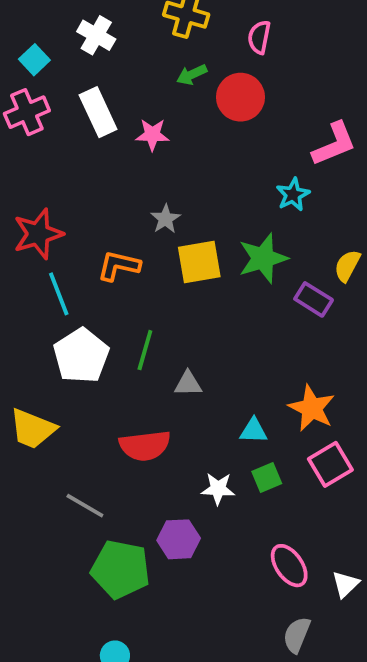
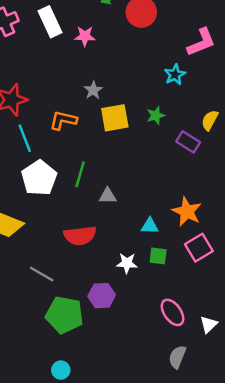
green star: (263, 258) -> (156, 115), size x0.6
green square: (267, 477) -> (158, 256), turned 30

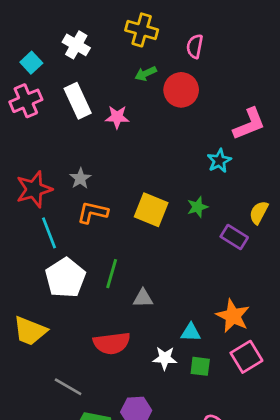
gray star: (93, 90) -> (80, 178), moved
yellow square: (115, 118) -> (151, 210), turned 32
white star: (127, 263) -> (165, 358), moved

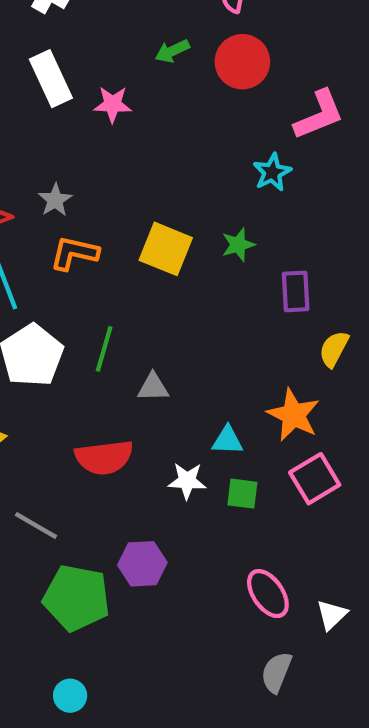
green arrow: (146, 74) -> (172, 51), moved
red circle: (181, 90) -> (242, 62), moved
yellow semicircle: (259, 212) -> (334, 349), moved
purple rectangle: (234, 237) -> (296, 291), turned 55

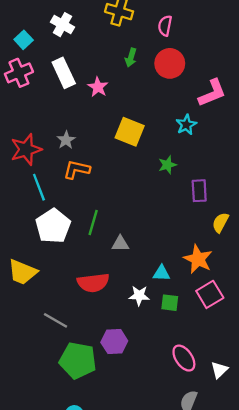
green arrow: (172, 51) -> (131, 58), turned -48
pink star: (113, 104) -> (98, 87), turned 30
yellow square: (166, 249) -> (130, 132), moved

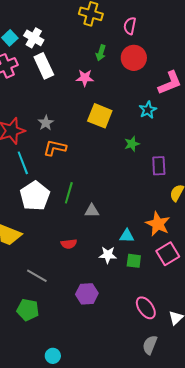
white cross: (63, 25) -> (34, 38), moved
pink star: (98, 87) -> (85, 78), moved, turned -30
red semicircle: (93, 283) -> (69, 244), size x0.6
green pentagon: (78, 360) -> (28, 310), moved, size x0.7

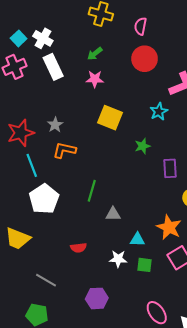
green arrow: (101, 53) -> (95, 54), moved, turned 35
green line: (69, 193) -> (92, 191), moved
gray triangle: (92, 211) -> (113, 214), moved

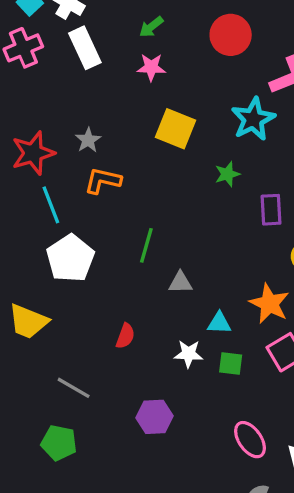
cyan star: (159, 112) -> (253, 119), size x1.5
red semicircle: (79, 248) -> (125, 336), turned -63

